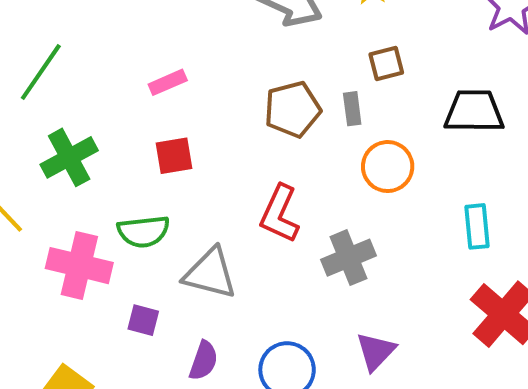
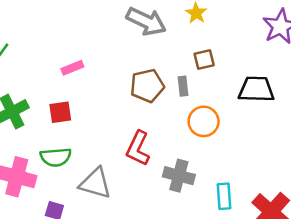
red square: (174, 156) -> (60, 112), moved
cyan rectangle: (477, 226) -> (224, 196), moved
gray cross: (349, 258) -> (179, 176), turned 36

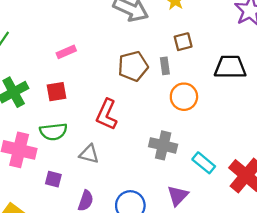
red L-shape: (138, 148) -> (107, 114), moved
gray triangle: (95, 183) -> (89, 154), size x0.7
cyan rectangle: (224, 196) -> (204, 163), turned -45

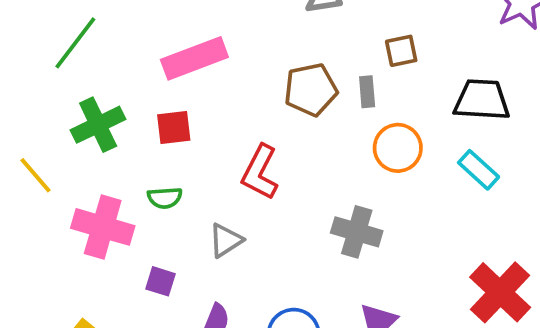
pink rectangle: (66, 52) -> (194, 58), size x1.8
green semicircle: (53, 132) -> (165, 198), size x0.7
gray triangle: (89, 154) -> (226, 240), turned -50
cyan rectangle: (204, 163) -> (479, 170), moved

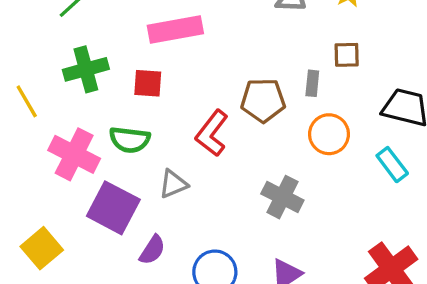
brown pentagon: (311, 90) -> (263, 100), moved
green semicircle: (165, 198) -> (130, 140), size x1.4
purple square: (160, 281) -> (113, 208), size x2.0

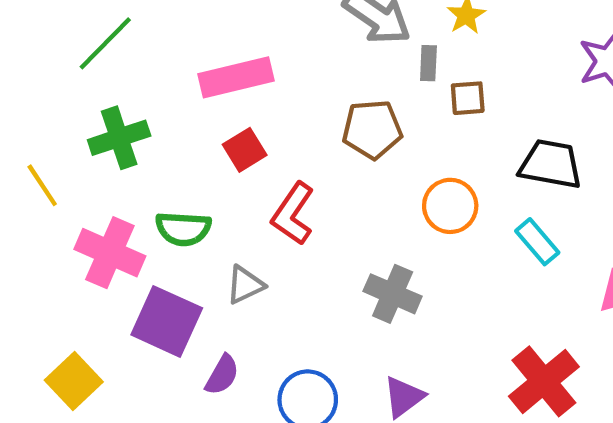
red square: (148, 83) -> (245, 150), moved, turned -32
gray rectangle: (312, 83) -> (428, 63), moved
brown pentagon: (263, 100) -> (372, 129), moved

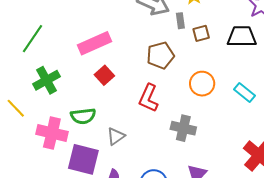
black trapezoid: (551, 164) -> (242, 36), moved
red L-shape: (293, 214) -> (148, 98), moved

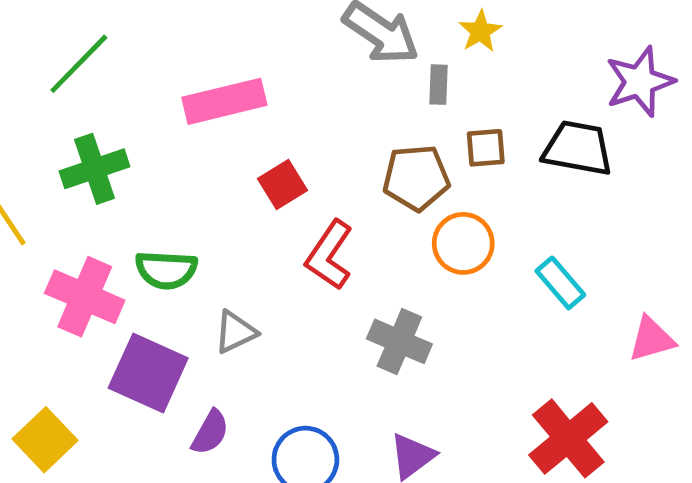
brown square: (201, 33) -> (486, 148), moved
brown pentagon: (160, 55) -> (416, 178), moved
red square: (104, 75) -> (283, 185), moved

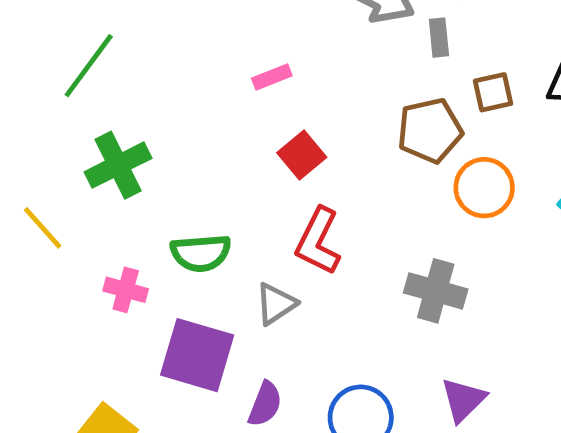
pink rectangle: (224, 101) -> (272, 77), moved, size x0.5
red L-shape: (329, 255) -> (318, 241), moved
pink cross: (85, 297) -> (126, 290), size x0.6

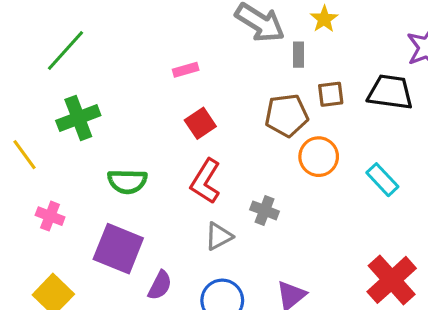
pink cross: (126, 290) -> (50, 216), moved
gray cross: (436, 291) -> (265, 210), moved, size x0.7
gray triangle: (276, 304) -> (219, 236), moved

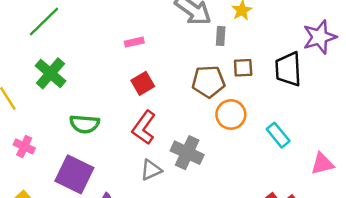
black trapezoid: (390, 92) -> (288, 69), turned -105
green cross: (78, 118) -> (50, 73), turned -32
gray cross: (265, 210) -> (187, 153), size x1.5

